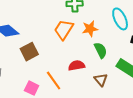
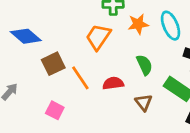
orange star: (90, 29) -> (138, 24), moved
orange line: (54, 81) -> (80, 78), moved

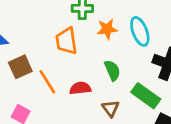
orange trapezoid: (98, 37) -> (66, 41), turned -44

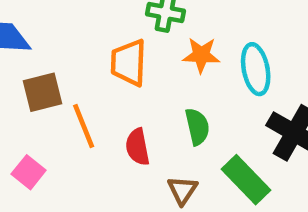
red semicircle: (80, 88) -> (138, 147), turned -105

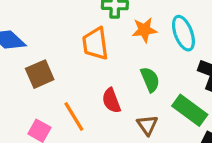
orange line: (84, 126) -> (74, 117), moved

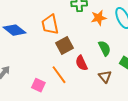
orange trapezoid: (95, 44) -> (50, 24), moved
brown square: (40, 74) -> (65, 45), moved

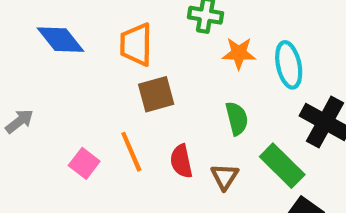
red semicircle: (81, 63) -> (181, 161), moved

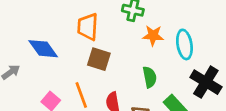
blue diamond: (61, 40) -> (43, 49), moved
brown square: (156, 94) -> (99, 59), turned 30

